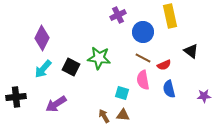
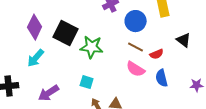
black square: (71, 67) -> (66, 33), moved, size x1.4
pink semicircle: (143, 80) -> (136, 69), turned -48
cyan square: (122, 93) -> (87, 82), moved

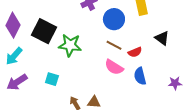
cyan square: (87, 82) -> (52, 79), moved
purple arrow: (49, 93) -> (17, 82), moved

